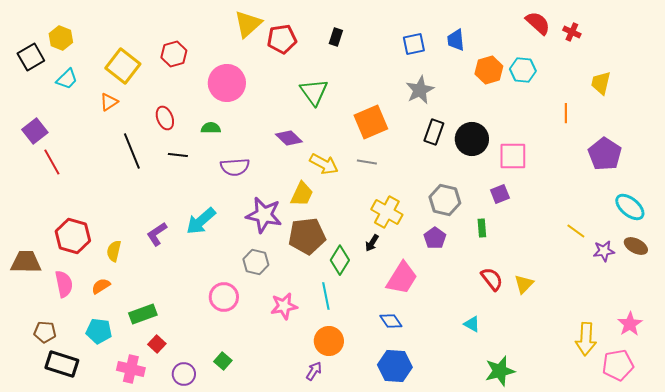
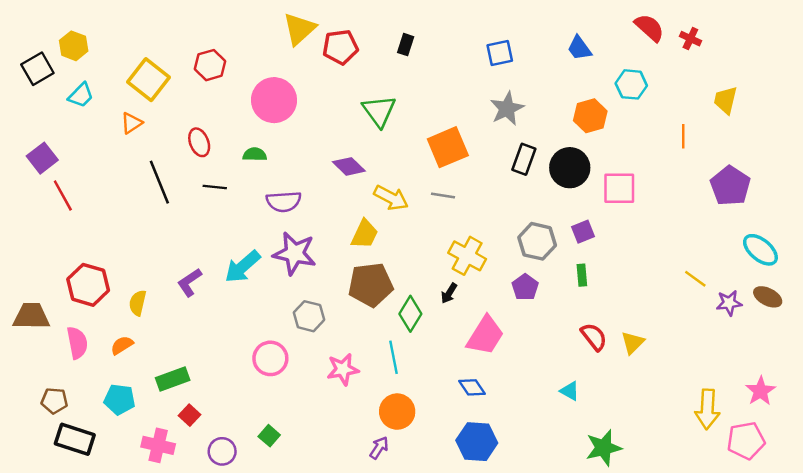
blue trapezoid: (456, 40) -> (579, 48), moved, turned -30
orange hexagon: (489, 70) -> (590, 116), moved
purple square: (500, 194) -> (583, 232), moved
purple star: (264, 215) -> (295, 253), moved

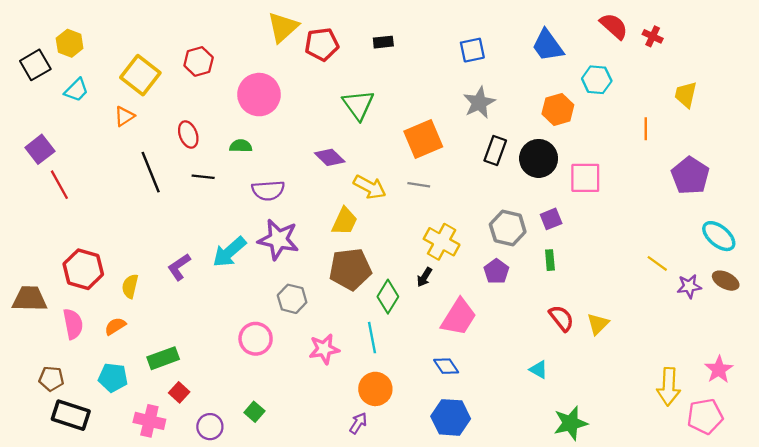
black rectangle: (406, 45) -> (383, 42), turned 66
blue trapezoid: (579, 48) -> (548, 46), size x1.4

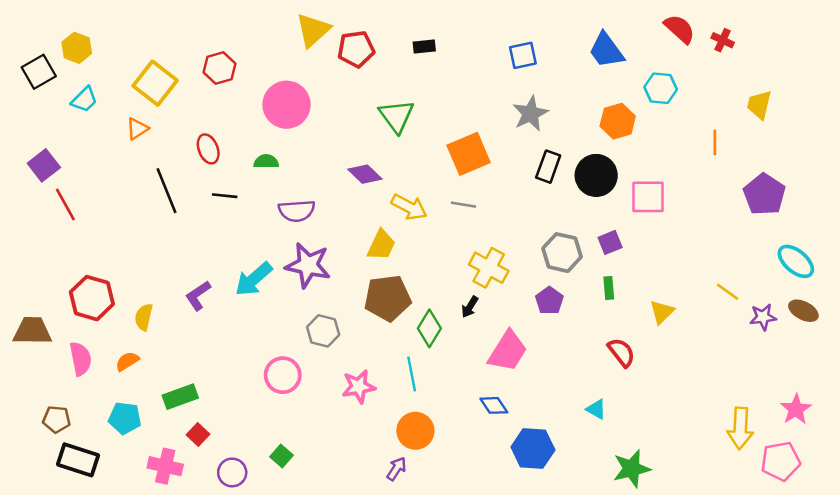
yellow triangle: (598, 324) -> (662, 312), moved
blue hexagon: (451, 417) -> (533, 448), moved

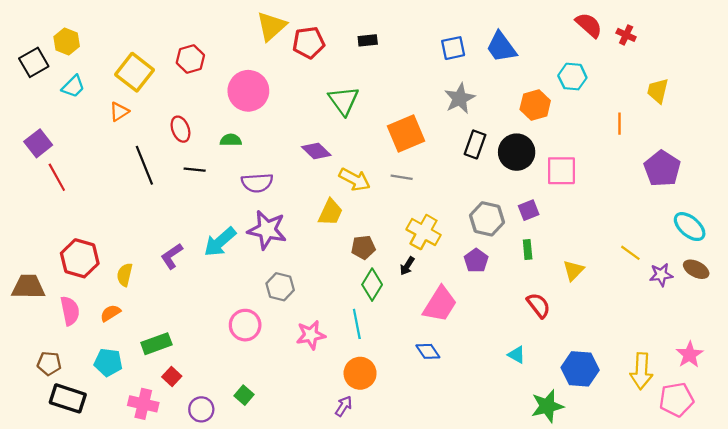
blue trapezoid: (606, 50) -> (501, 47), moved
brown pentagon: (388, 298) -> (363, 247), moved, size x0.6
blue hexagon: (533, 448) -> (580, 369), moved

